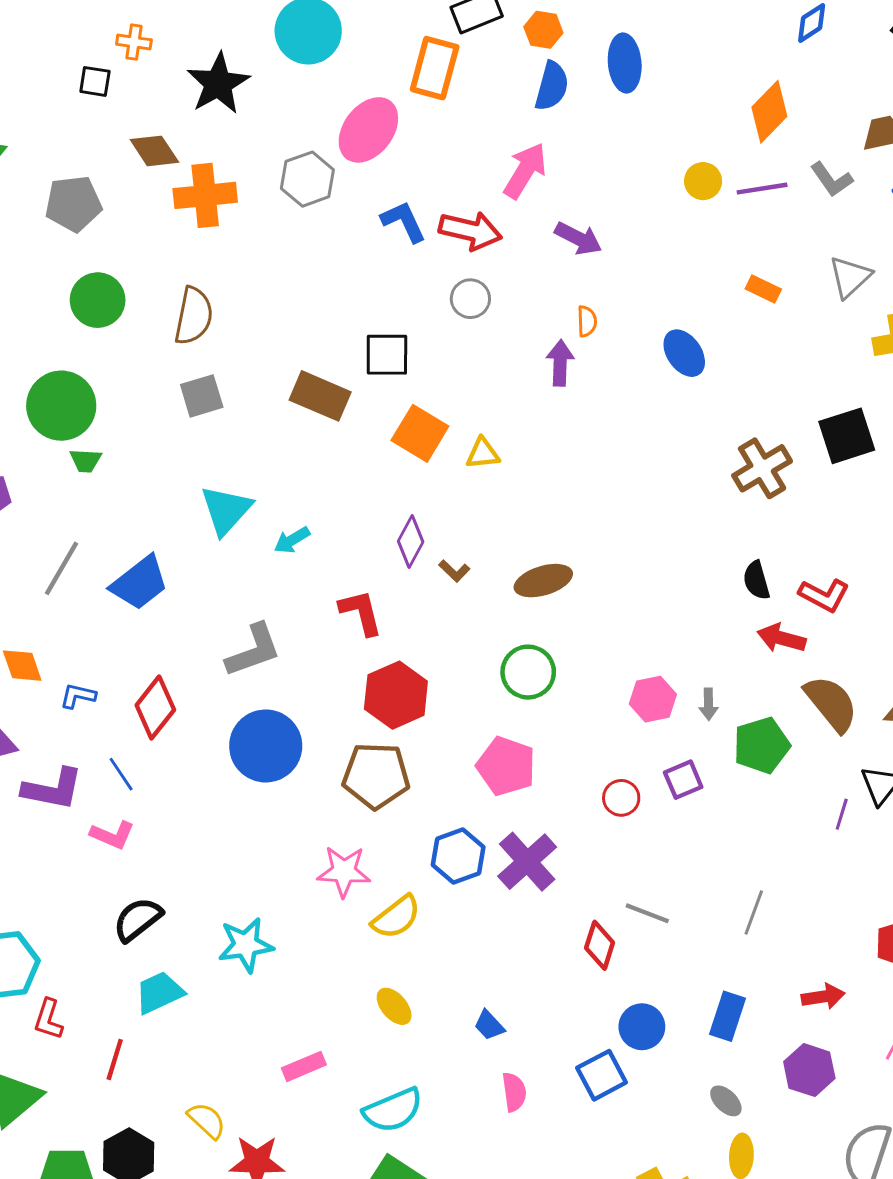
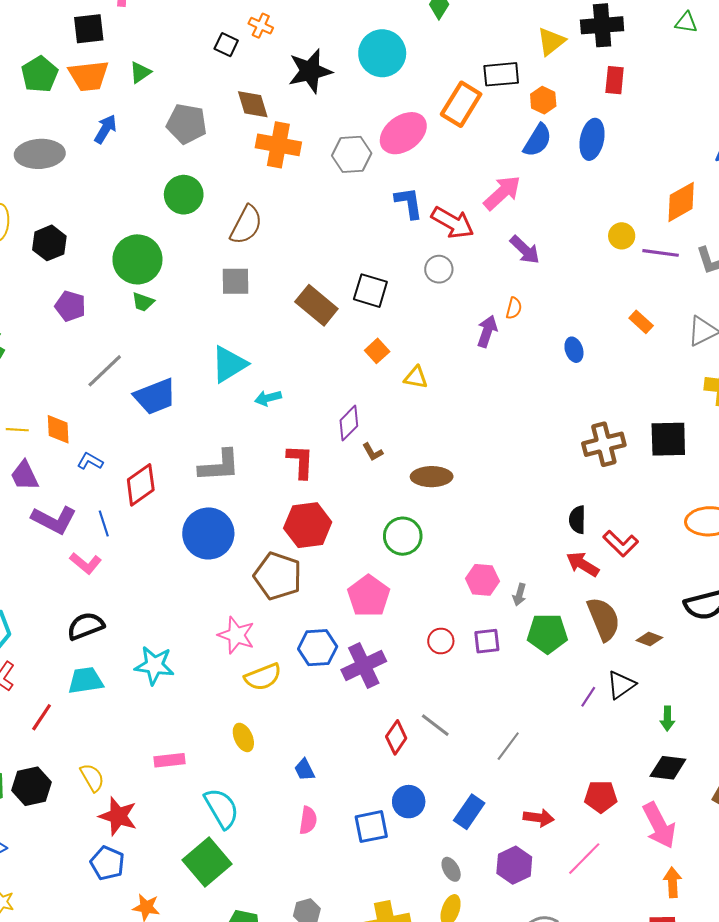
blue ellipse: (684, 353) -> (574, 350), size x0.7
orange square: (420, 433) -> (377, 351), size x0.6
cyan semicircle: (393, 1110) -> (222, 808), turned -114

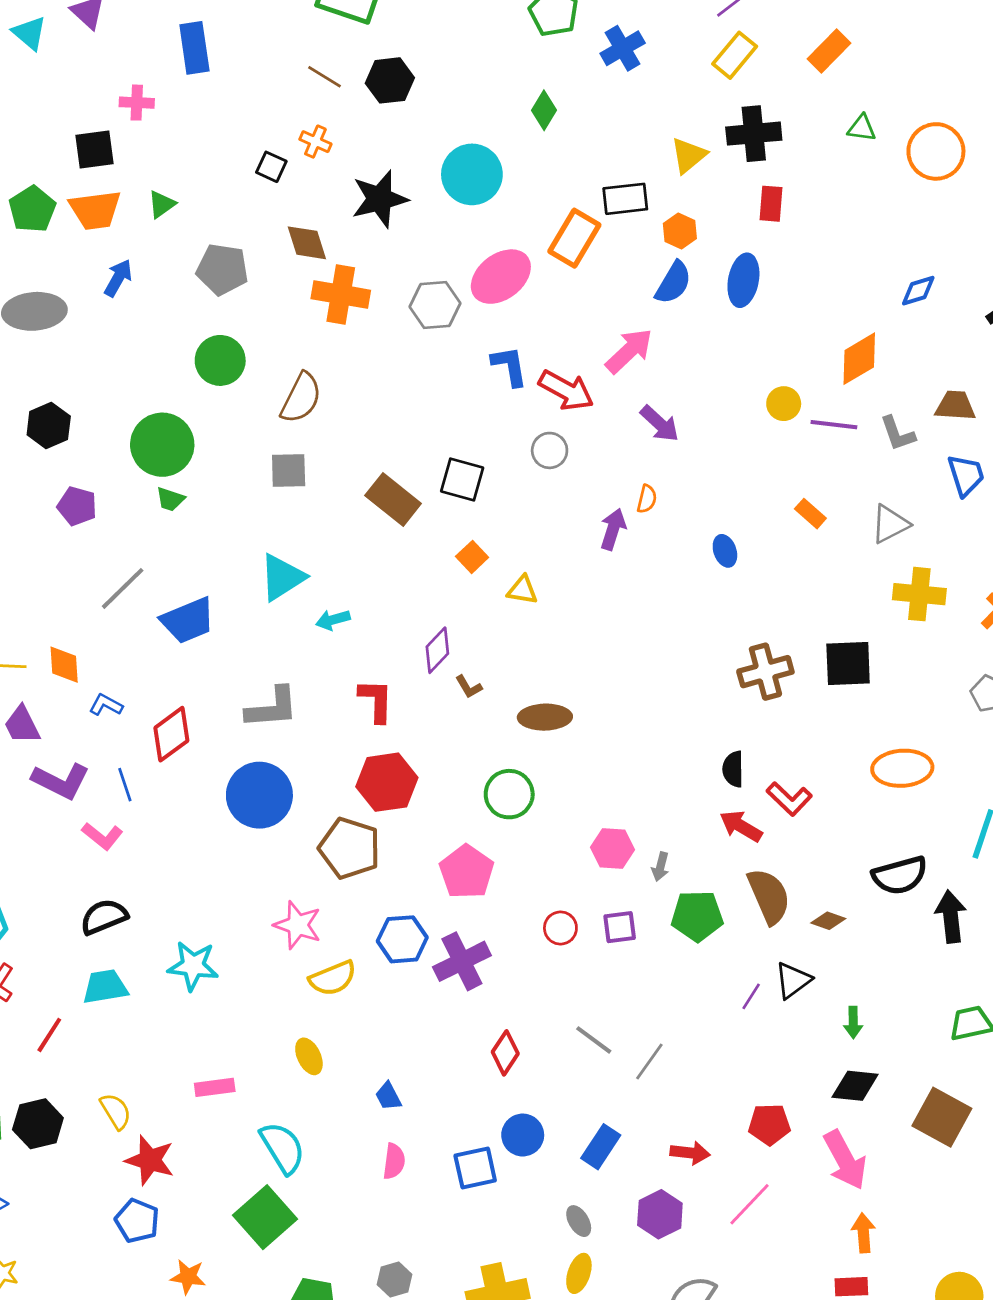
gray line: (435, 725) -> (594, 1040), moved

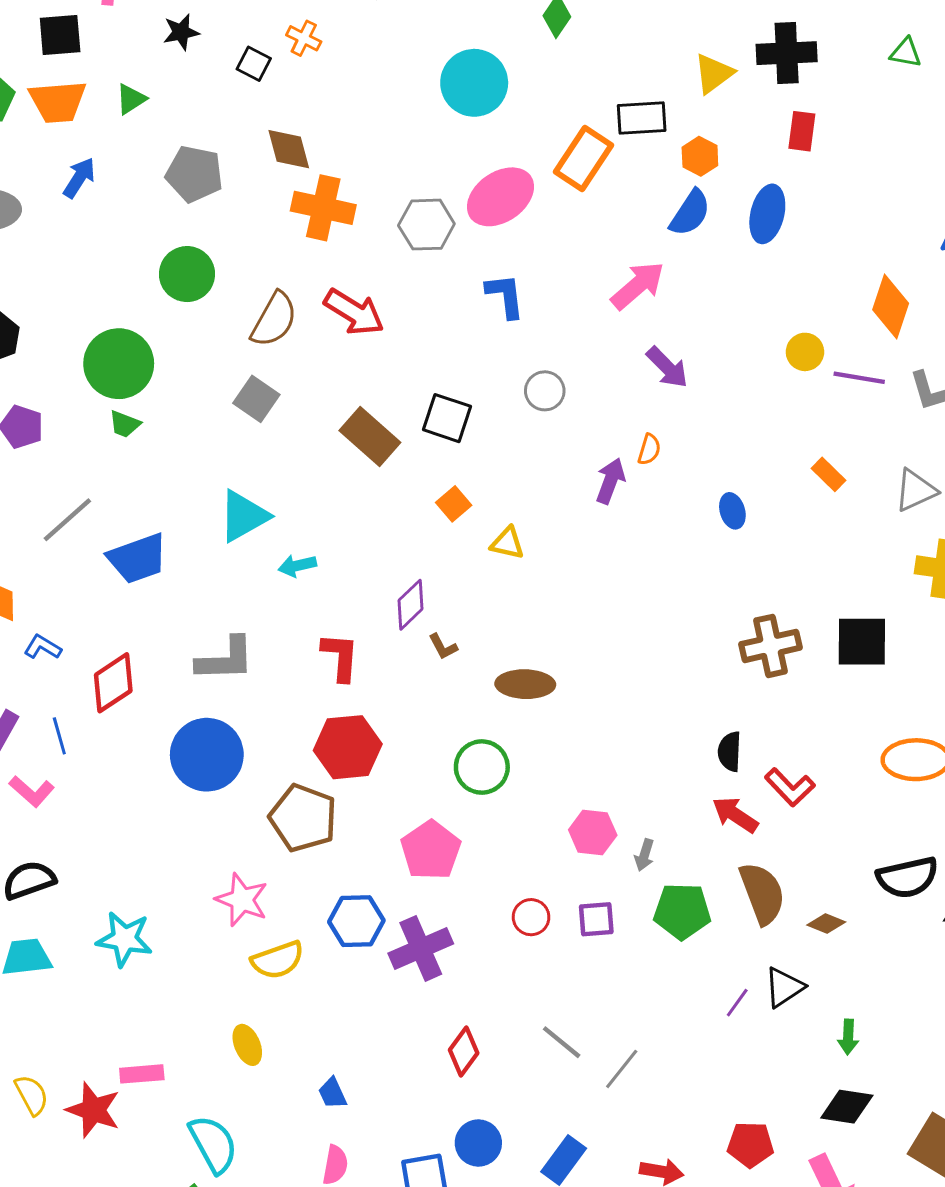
black star: (380, 199) -> (181, 32), moved, size x0.6
orange diamond: (859, 359) -> (891, 307), turned -44
red arrow: (566, 390) -> (354, 312), moved
gray square: (289, 470) -> (256, 399), turned 33
red star: (150, 1160) -> (93, 1110), moved

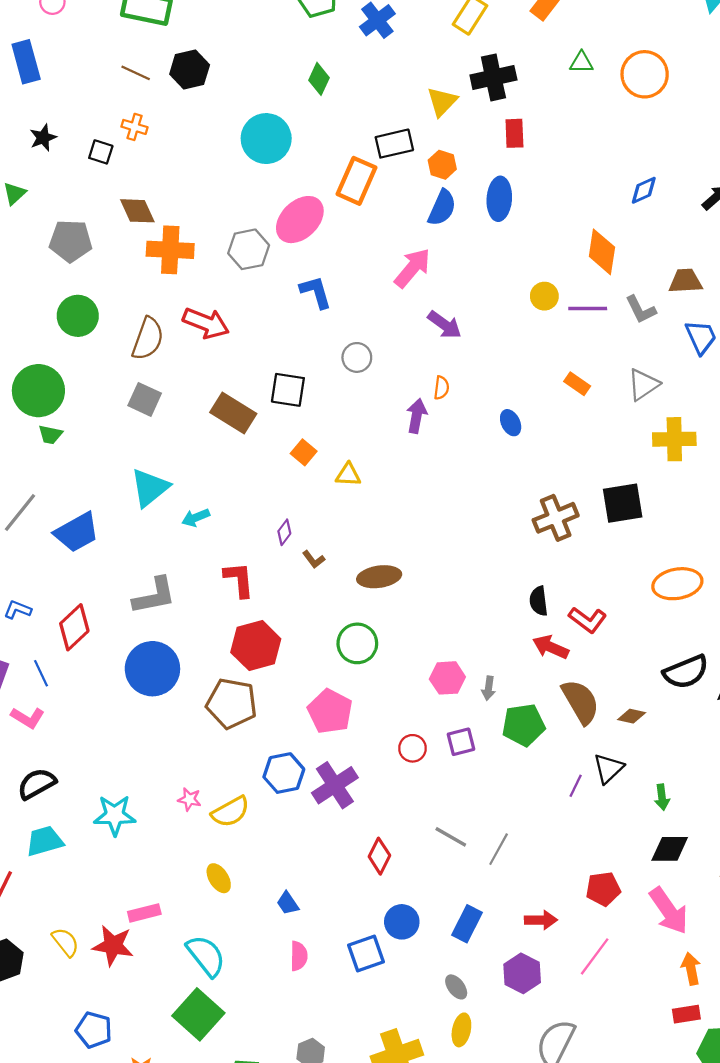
purple diamond: (411, 605) -> (284, 532), size x0.7
pink star: (242, 900) -> (189, 799), moved, size x0.6

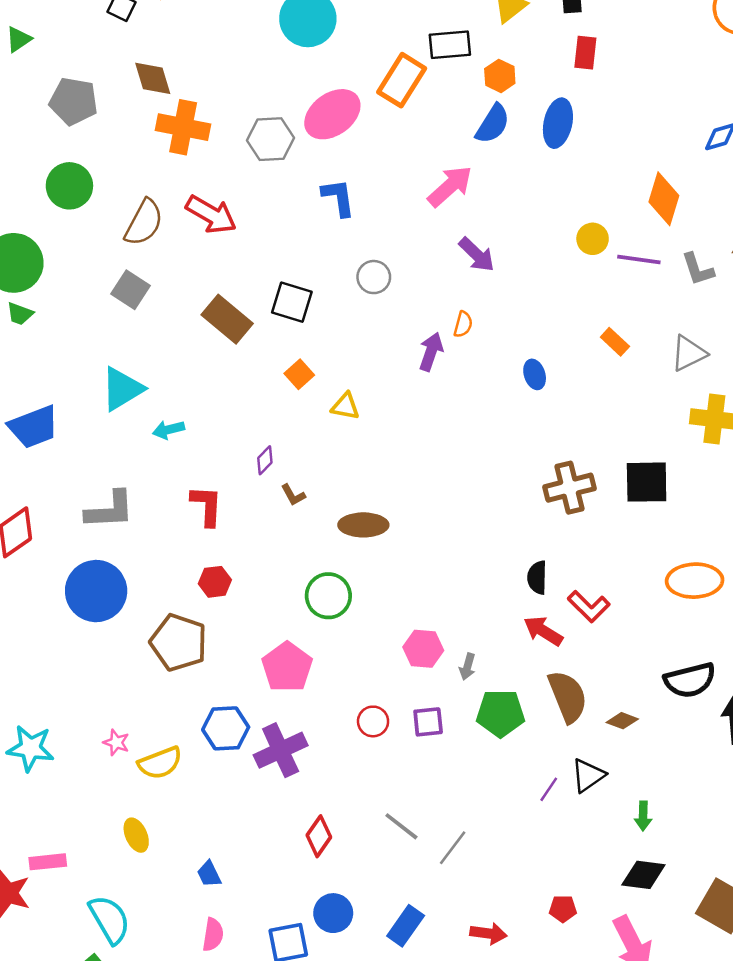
red hexagon: (256, 646) -> (215, 582), size x0.6
red pentagon: (603, 889) -> (563, 909), size x0.7

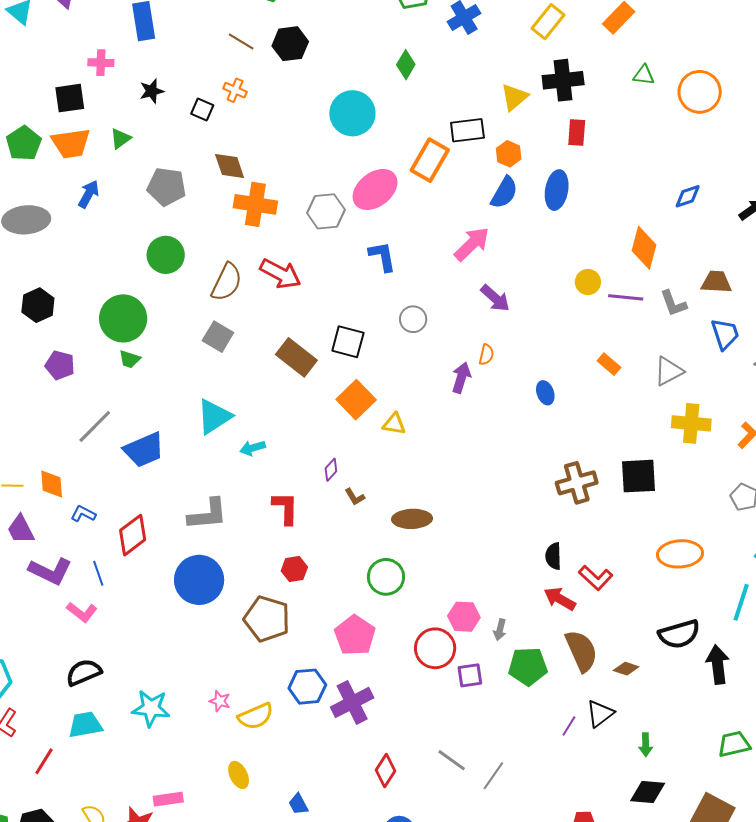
orange square: (299, 374) -> (356, 400), size x1.6
red circle: (373, 721) -> (435, 648), moved, size x1.6

